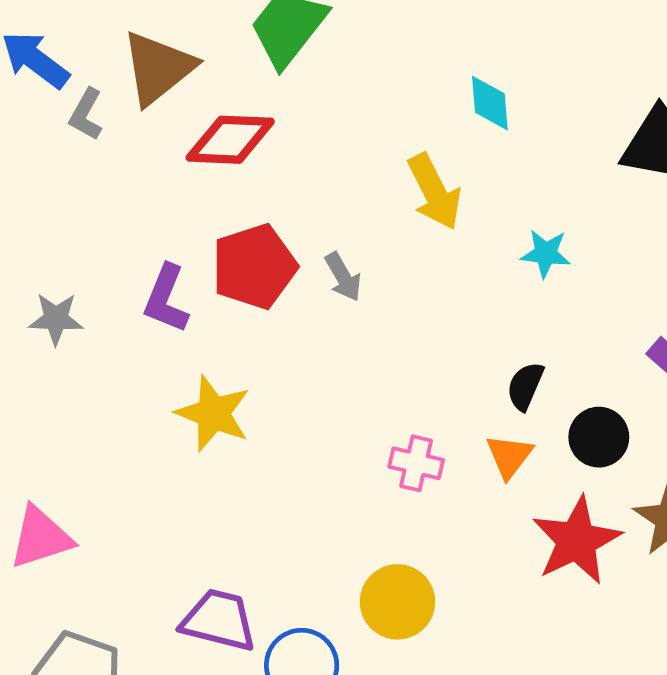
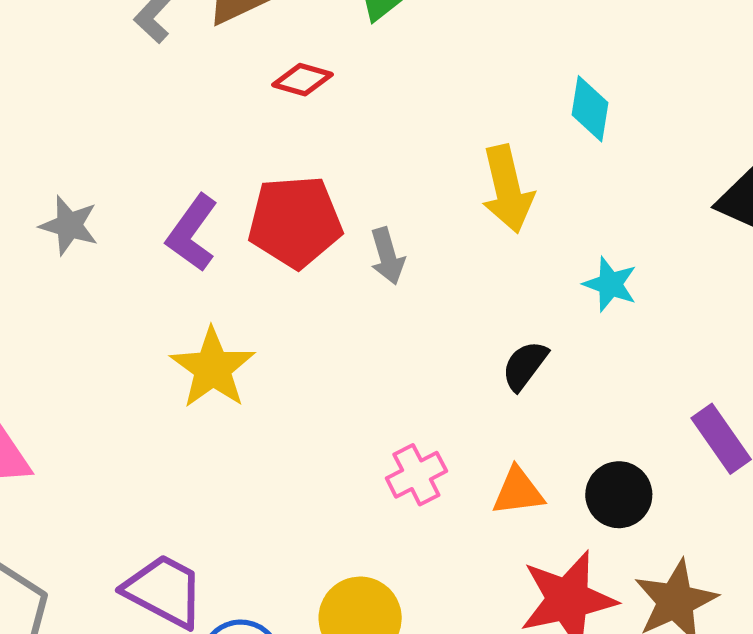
red diamond: (230, 140) -> (303, 80), size x0.6
black semicircle: (525, 386) -> (525, 366), moved
orange triangle: (509, 456) -> (518, 492), turned 32
pink cross: (416, 463) -> (416, 475), turned 36

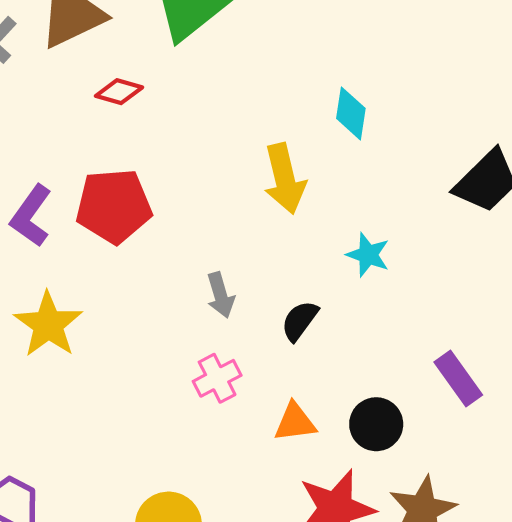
gray arrow: (387, 256) -> (220, 295), moved
pink cross: (416, 475) -> (217, 378), moved

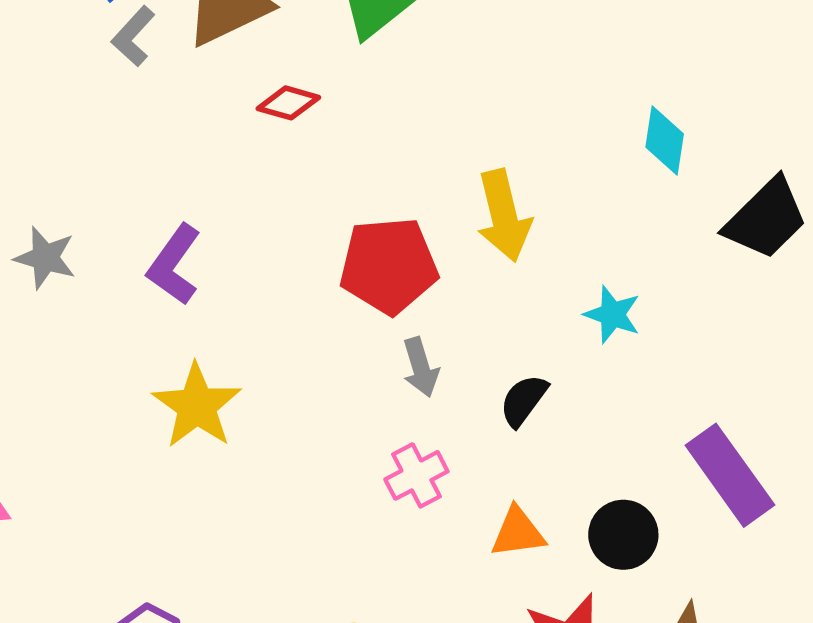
cyan diamond: (351, 113) -> (665, 141), moved
red pentagon: (114, 206) -> (389, 266), moved
purple rectangle: (458, 379) -> (730, 475), size x1.4

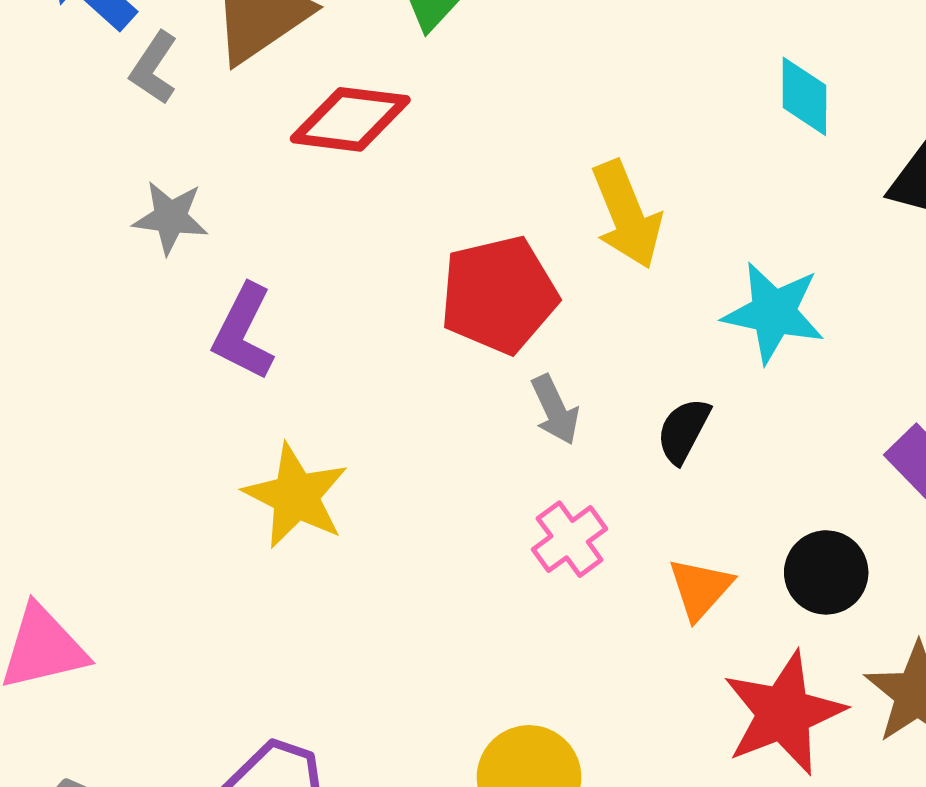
red diamond: (288, 103) -> (350, 119), size x1.6
gray star: (45, 258) -> (170, 217), moved
cyan star: (612, 314) -> (774, 313), size x1.5
orange triangle: (518, 532) -> (700, 589), turned -32

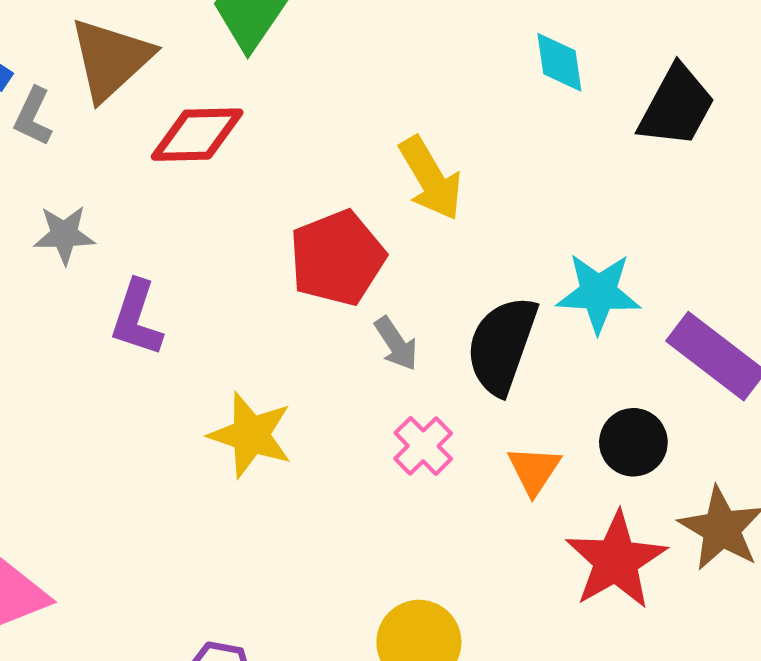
cyan star: (774, 313) -> (598, 293), moved
black semicircle: (683, 431) -> (502, 345), size x1.8
yellow star: (296, 496) -> (251, 435), moved

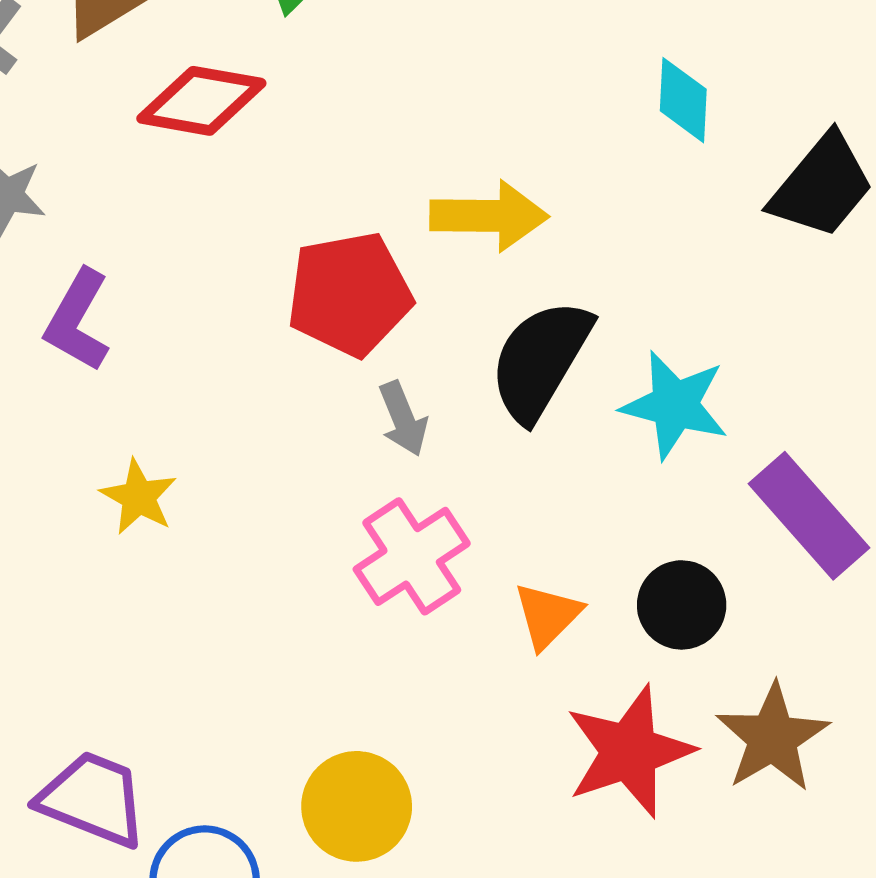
yellow arrow: (431, 178) -> (489, 216), turned -70
black semicircle: (502, 345) -> (540, 360), moved
yellow star: (251, 435) -> (139, 497), moved, size x0.7
pink cross: (423, 446) -> (412, 556), size x1.4

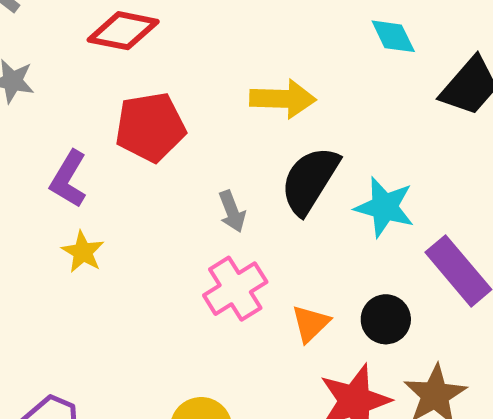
cyan diamond: (683, 100) -> (393, 36), turned -30
red pentagon: (349, 294) -> (150, 127), moved
purple L-shape: (78, 320) -> (69, 179), moved

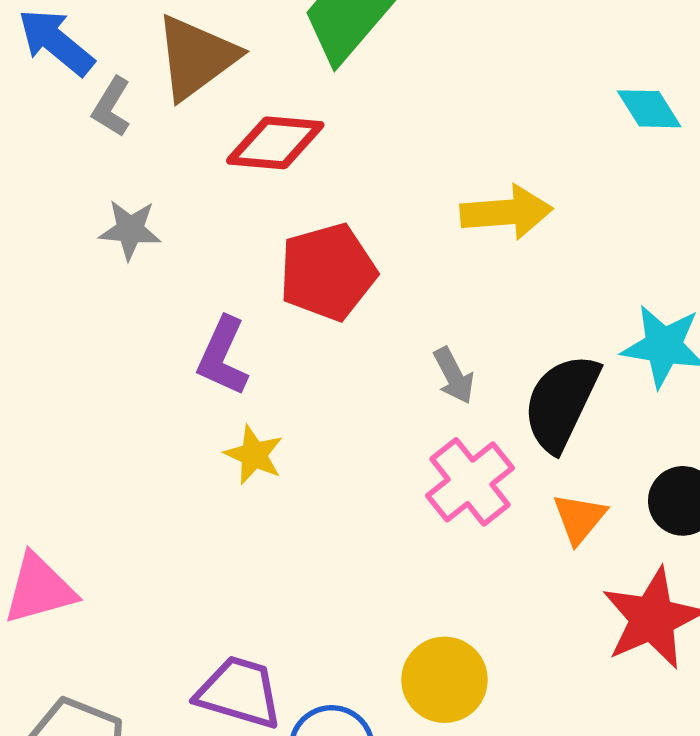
black semicircle: (310, 180) -> (561, 402), moved

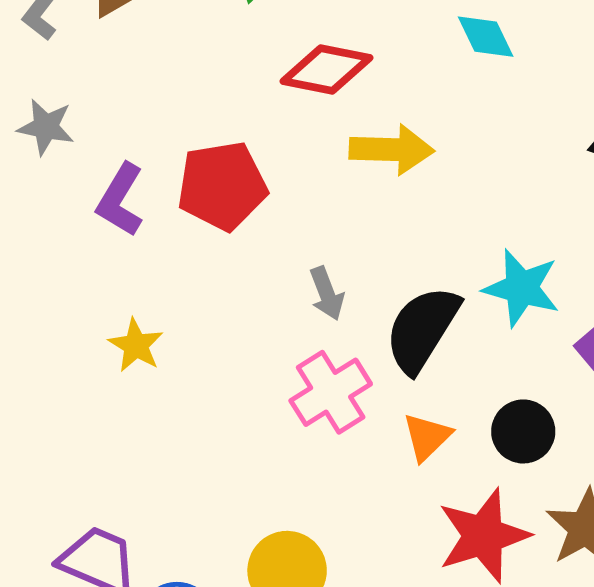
cyan diamond: (649, 109) -> (486, 37), moved
red diamond: (275, 143) -> (327, 69), moved
purple L-shape: (223, 356) -> (120, 200), moved

